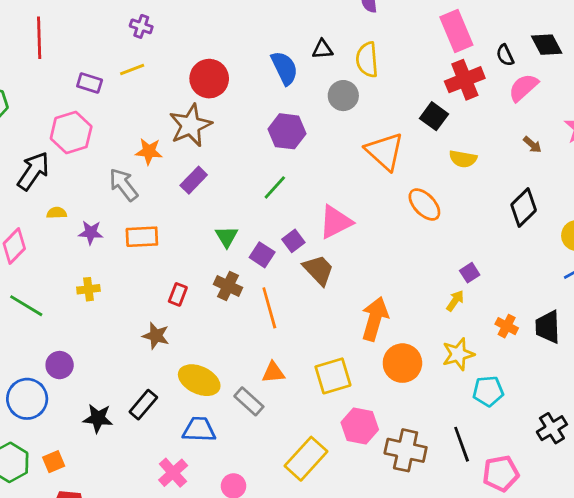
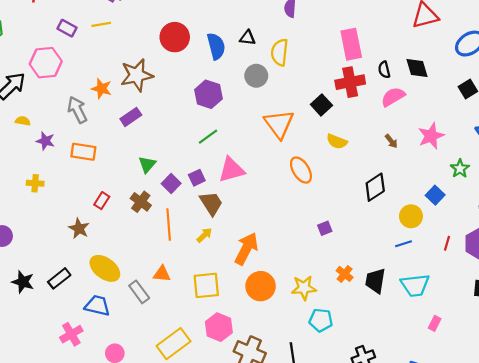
red circle: (209, 79) -> (175, 37), moved
green line: (275, 187) -> (208, 137), moved
yellow arrow: (455, 301) -> (204, 235), moved

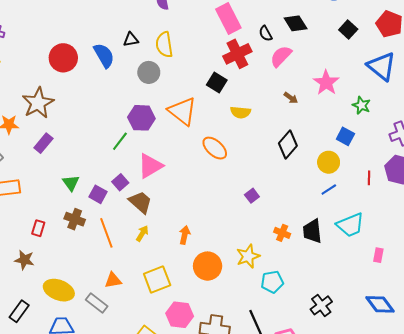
purple hexagon: (208, 94) -> (141, 118), moved
orange arrow: (246, 249) -> (185, 235), size x0.6

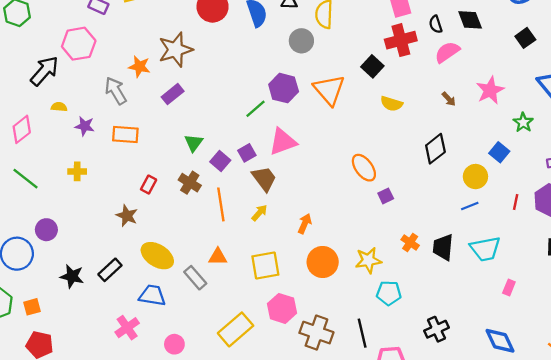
orange ellipse: (215, 148) -> (364, 168), moved

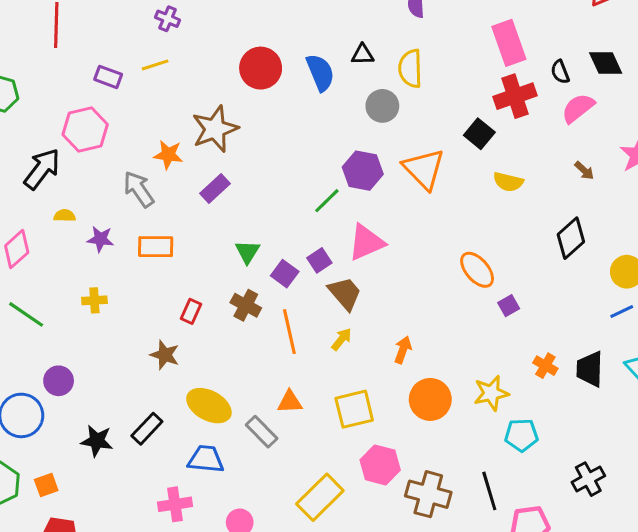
pink cross: (127, 328) -> (175, 504), turned 30

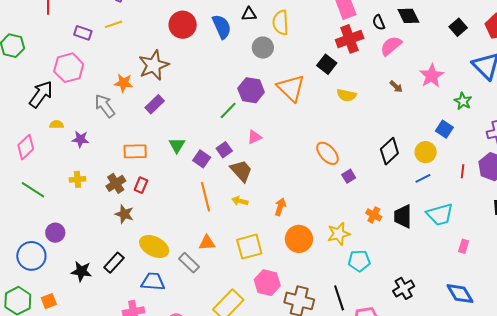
black diamond: (571, 238) -> (389, 151), moved
pink triangle: (366, 242) -> (255, 137), size x0.6
orange rectangle: (156, 247) -> (135, 151), moved
brown cross: (246, 305) -> (116, 183), moved, turned 30
yellow arrow: (342, 339) -> (240, 201), turned -112

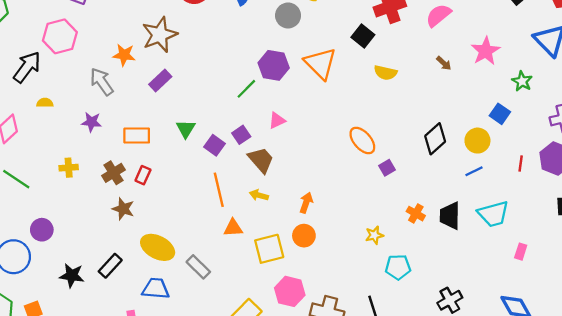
purple star: (80, 139) -> (91, 122), moved
yellow star: (339, 234) -> (374, 235), size x0.7
orange circle: (299, 239) -> (304, 236), moved, size x0.7
orange triangle: (207, 243) -> (233, 228), moved

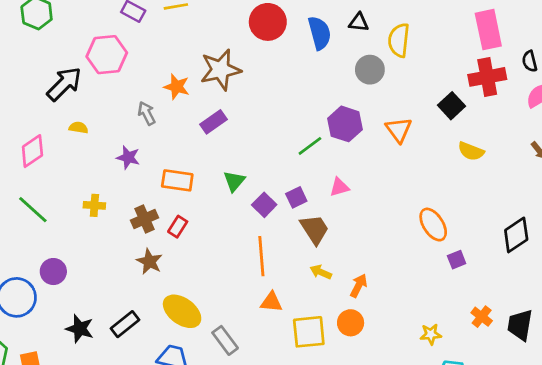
orange triangle: (321, 63) -> (399, 130), size x0.7
gray arrow: (102, 82) -> (147, 113), size x0.7
yellow arrow: (259, 195) -> (321, 272), moved

